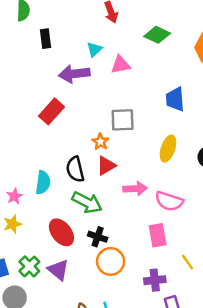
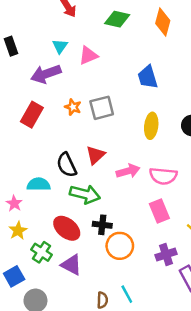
orange star: (100, 142) -> (73, 107), moved
cyan semicircle: (43, 183) -> (39, 184), turned -85
green cross: (29, 266) -> (42, 252), moved

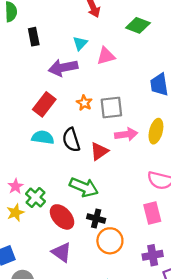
black semicircle: (67, 165) -> (71, 140), moved
pink arrow: (128, 171) -> (126, 134), moved
cyan semicircle: (39, 184) -> (43, 137), moved
green cross: (42, 252) -> (36, 198), moved

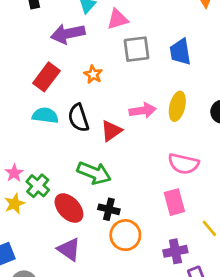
gray square: (111, 107) -> (137, 49), moved

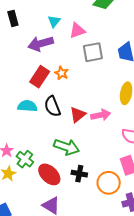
red rectangle: (46, 77) -> (40, 77), moved
pink arrow: (143, 111) -> (101, 115), moved
orange circle: (125, 235) -> (109, 183), moved

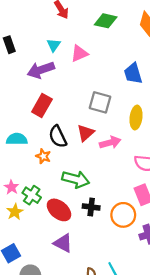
gray square: (93, 52) -> (100, 102), moved, turned 30
orange star: (61, 73) -> (43, 156), moved
cyan semicircle: (27, 106) -> (17, 139), moved
red triangle: (78, 115) -> (85, 133), moved

